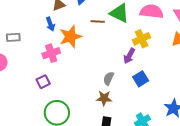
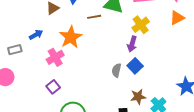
blue arrow: (50, 24) -> (36, 35), moved, turned -88
blue square: (141, 79) -> (135, 66), moved
brown star: (104, 98) -> (138, 97), moved

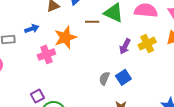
yellow cross: (141, 25) -> (147, 44), moved
purple arrow: (132, 44) -> (125, 46), moved
purple square: (53, 87) -> (37, 96), moved

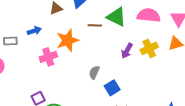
blue square: (123, 77) -> (112, 88), moved
gray semicircle: (104, 78) -> (94, 72), moved

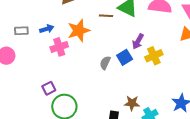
blue arrow: (34, 31) -> (47, 29), moved
yellow cross: (149, 48) -> (154, 56), moved
blue square: (112, 88) -> (125, 57), moved

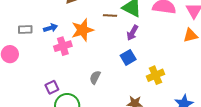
purple arrow: (138, 41) -> (132, 33), moved
yellow cross: (154, 56) -> (156, 75), moved
gray semicircle: (105, 63) -> (95, 77), moved

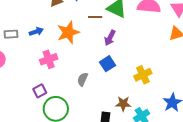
purple arrow: (132, 33) -> (110, 38), moved
pink cross: (63, 46) -> (49, 59), moved
blue square: (128, 57) -> (107, 64), moved

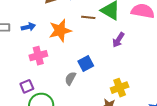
purple arrow: (110, 38) -> (118, 40), moved
blue square: (107, 64) -> (86, 63), moved
yellow cross: (143, 75) -> (120, 88), moved

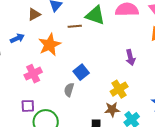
blue arrow: (28, 27) -> (17, 38), moved
purple arrow: (118, 40) -> (130, 57), moved, turned -35
purple square: (27, 86) -> (28, 106), turned 32

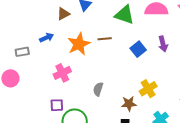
brown line: (75, 26) -> (105, 39), moved
purple arrow: (130, 57) -> (163, 44), moved
blue square: (81, 72) -> (138, 49), moved
brown star: (112, 109) -> (129, 104), moved

